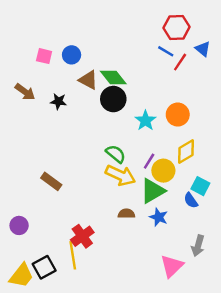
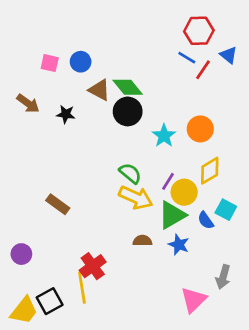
blue semicircle: (191, 200) -> (206, 220), moved

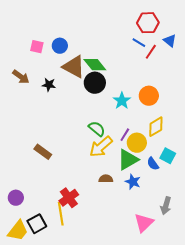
brown triangle: (99, 90) -> (74, 67), size x1.4
yellow arrow: (136, 198) -> (101, 147), turned 115
purple circle: (21, 254) -> (16, 198), moved

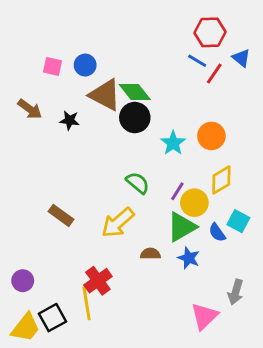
yellow arrow: (101, 147) -> (118, 223), moved

